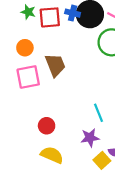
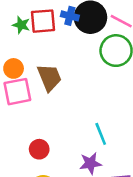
green star: (28, 12) -> (21, 25), moved
orange circle: (25, 48) -> (14, 68), moved

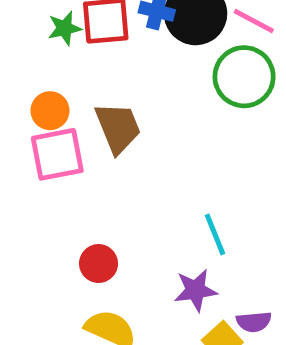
green star: (21, 25) -> (65, 28), turned -30

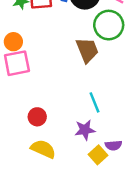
brown trapezoid: (118, 128) -> (87, 50), moved

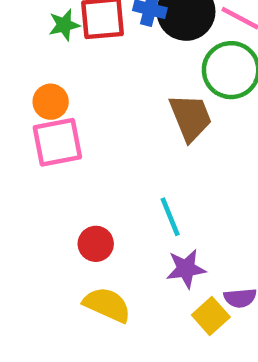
cyan line: (94, 102) -> (170, 217), moved

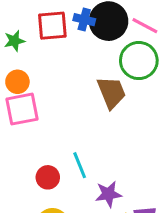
green star: (64, 25) -> (14, 41), moved
cyan line: (170, 217) -> (80, 165), moved

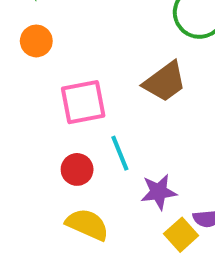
brown trapezoid: (112, 92) -> (165, 82), moved, turned 76
pink square: (22, 109) -> (83, 102), moved

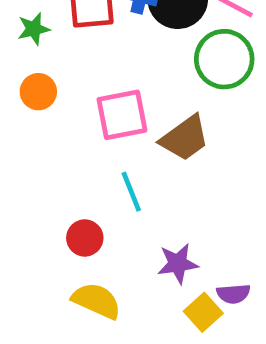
pink square: (83, 102) -> (122, 115), moved
cyan line: (120, 153) -> (131, 192), moved

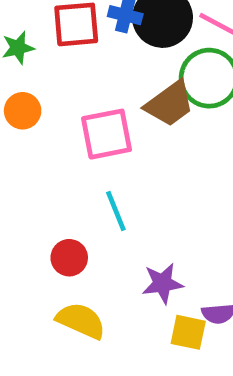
brown trapezoid: (185, 138) -> (170, 104), moved
yellow square: (203, 312) -> (188, 332), turned -36

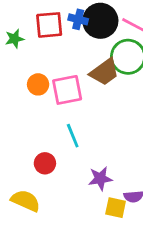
orange circle: (23, 111) -> (38, 84), moved
yellow semicircle: (81, 321) -> (26, 201), moved

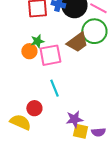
green star: (15, 39) -> (37, 41), moved
yellow semicircle: (26, 201) -> (20, 122), moved
yellow square: (116, 208) -> (80, 131), moved

